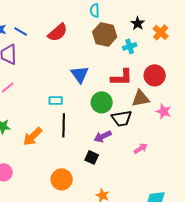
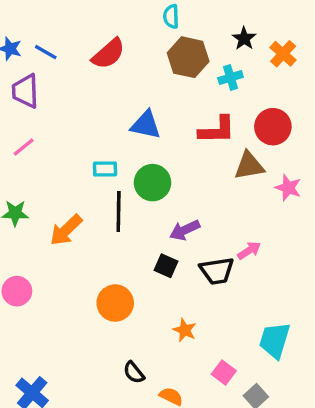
blue triangle: (80, 74) -> (146, 125), turned -42
green circle: (102, 102) -> (152, 183), moved
black trapezoid: (122, 118) -> (217, 271), moved

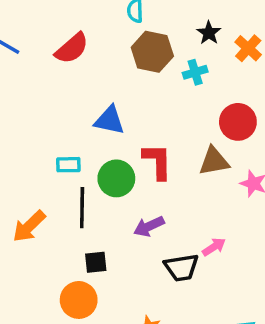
red L-shape: (217, 130) -> (157, 161), moved, turned -90
black square: (166, 266) -> (96, 262), moved, turned -30

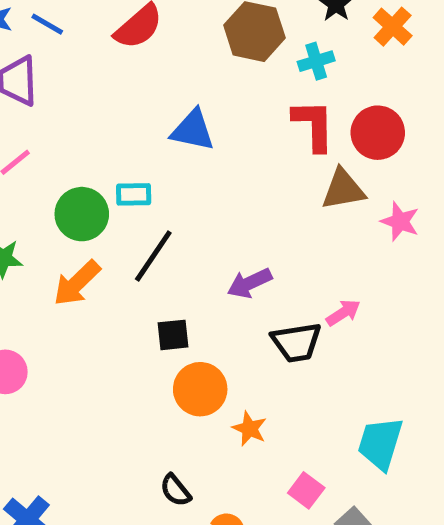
red L-shape: (157, 161) -> (314, 125), moved
green circle: (116, 178) -> (82, 214), moved
black line: (82, 208) -> (153, 256), turned 33
orange circle: (79, 300) -> (200, 389), moved

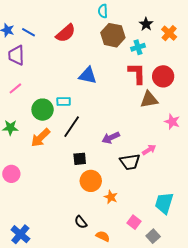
pink star: (400, 221) -> (172, 122), moved

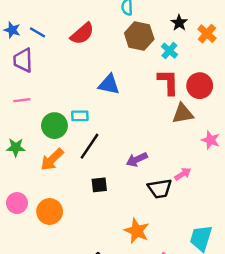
cyan cross: (138, 47) -> (169, 51), turned -32
pink line: (15, 88) -> (22, 100), turned 32
orange circle: (91, 181) -> (50, 212), moved
orange star: (111, 197) -> (137, 231), size x1.5

